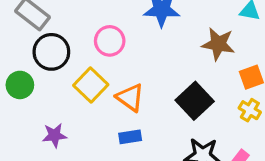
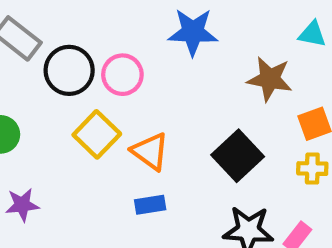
black circle: (51, 52) -> (69, 70), moved
yellow cross: (250, 110) -> (312, 169), turned -30
purple star: (55, 135) -> (22, 205), moved

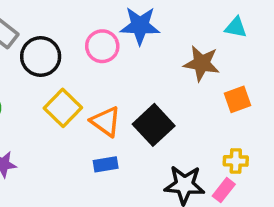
pink circle: (122, 75) -> (102, 46), moved
black square: (238, 156) -> (154, 125), moved
yellow cross: (312, 169) -> (236, 161), moved

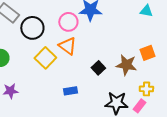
brown star: (202, 63) -> (126, 65), moved
orange triangle: (106, 122) -> (67, 46), moved
black square: (154, 125) -> (98, 68), size x0.6

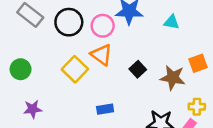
cyan triangle: (146, 11) -> (171, 22), moved
black circle: (32, 28) -> (69, 22), moved
black square: (98, 68) -> (138, 69), moved

